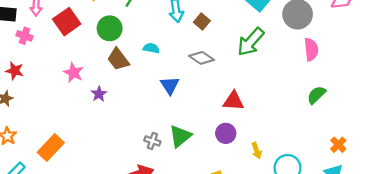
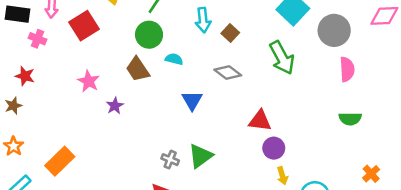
green circle: (110, 28) -> (149, 35), moved
green arrow: (251, 42) -> (282, 58), turned -72
green semicircle: (316, 95) -> (350, 119), turned -138
purple circle: (226, 133) -> (274, 148), moved

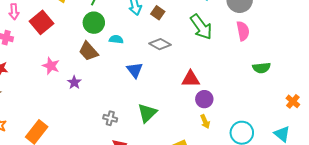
pink semicircle: (347, 69) -> (243, 31), moved
gray cross: (170, 160) -> (110, 118), moved
orange cross: (371, 174) -> (293, 101), moved
yellow arrow: (282, 176) -> (205, 122), moved

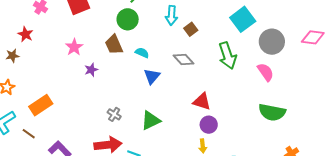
pink semicircle: (243, 31) -> (266, 72), turned -42
cyan semicircle: (116, 39) -> (142, 53), moved
green semicircle: (262, 68) -> (272, 112), size x1.5

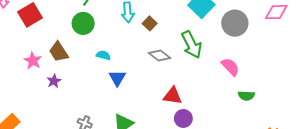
brown trapezoid: (114, 45) -> (59, 52), moved
gray diamond: (184, 59) -> (159, 55), moved
pink semicircle: (266, 72) -> (230, 67), moved
green semicircle: (272, 112) -> (246, 96), size x0.6

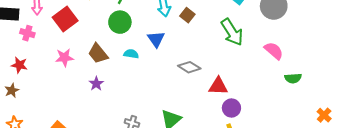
cyan semicircle: (103, 55) -> (131, 54), moved
gray diamond: (159, 55) -> (189, 67), moved
pink star: (33, 61) -> (64, 58), moved, turned -30
blue triangle: (117, 78) -> (156, 39), moved

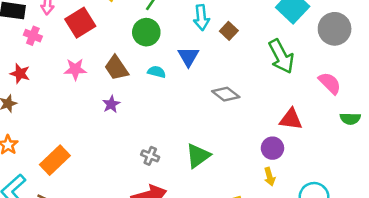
red triangle: (218, 86) -> (291, 119), moved

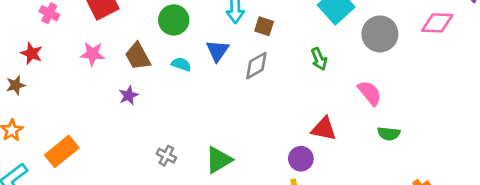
brown square: (229, 31) -> (264, 26), turned -30
green arrow: (281, 56) -> (319, 59), size x0.6
gray diamond: (226, 94) -> (256, 66), moved, turned -72

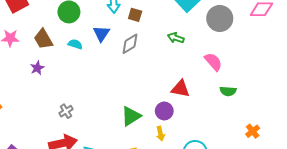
green arrow: (319, 59) -> (176, 38), turned 133
gray cross: (166, 156) -> (66, 111), turned 32
green triangle: (219, 160) -> (131, 116), moved

